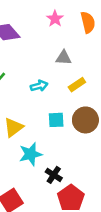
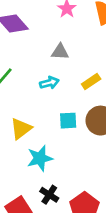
gray triangle: (63, 58) -> (60, 52), moved
black cross: (54, 175) -> (49, 195), moved

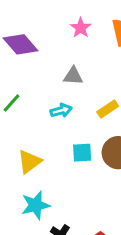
cyan star: (40, 158) -> (36, 205), moved

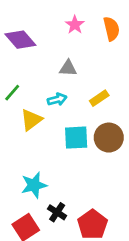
cyan square: (82, 153) -> (76, 138), size x1.4
yellow triangle: (30, 162) -> (31, 120), moved

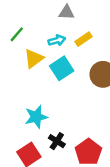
yellow rectangle: (99, 98) -> (84, 39), moved
cyan square: (76, 138) -> (62, 68), moved, turned -30

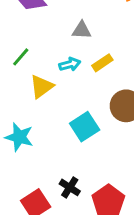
cyan square: (62, 68) -> (85, 127), moved
cyan star: (36, 117) -> (19, 137), moved, turned 30

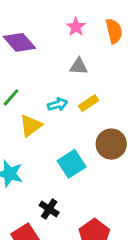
gray triangle: (82, 30) -> (79, 66), moved
black cross: (70, 187) -> (49, 209), moved

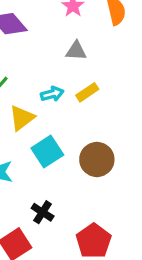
brown circle: (111, 144) -> (97, 159), moved
cyan square: (72, 164) -> (47, 151), moved

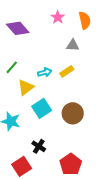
gray triangle: (76, 51) -> (73, 45), moved

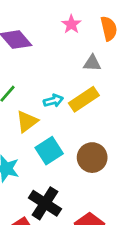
yellow rectangle: (67, 71) -> (84, 99), size x1.5
black cross: (39, 146) -> (45, 203), size x1.6

